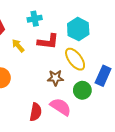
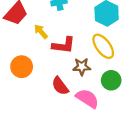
red L-shape: (48, 41) -> (64, 45), moved
red semicircle: (36, 112) -> (60, 86), moved, turned 132

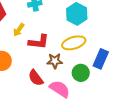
yellow arrow: (41, 32) -> (19, 30), turned -104
yellow ellipse: (103, 46) -> (74, 43), turned -70

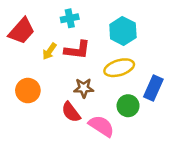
red L-shape: (39, 42) -> (77, 50), moved
brown star: (55, 61) -> (84, 88), moved

